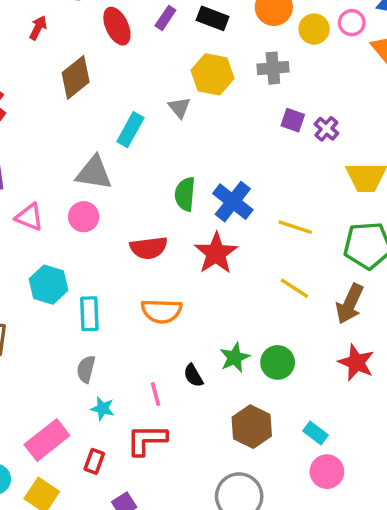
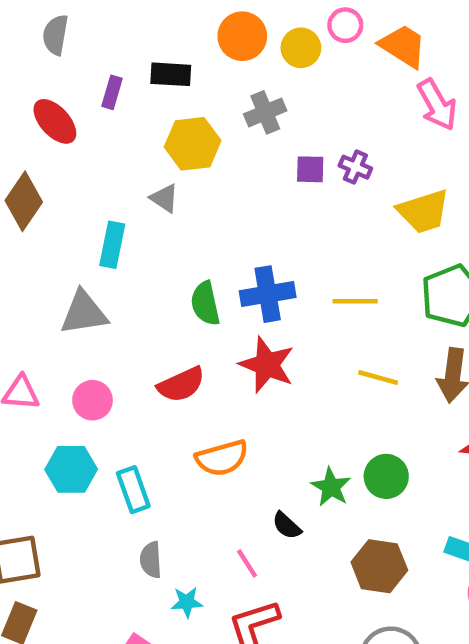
blue cross: (233, 202) -> (268, 294), turned -30
pink circle: (84, 217) -> (93, 400), moved

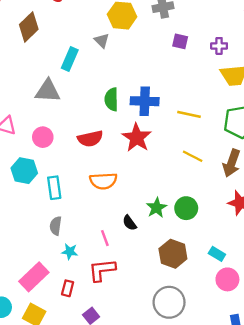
purple cross: (355, 167) -> (219, 46), moved, turned -35

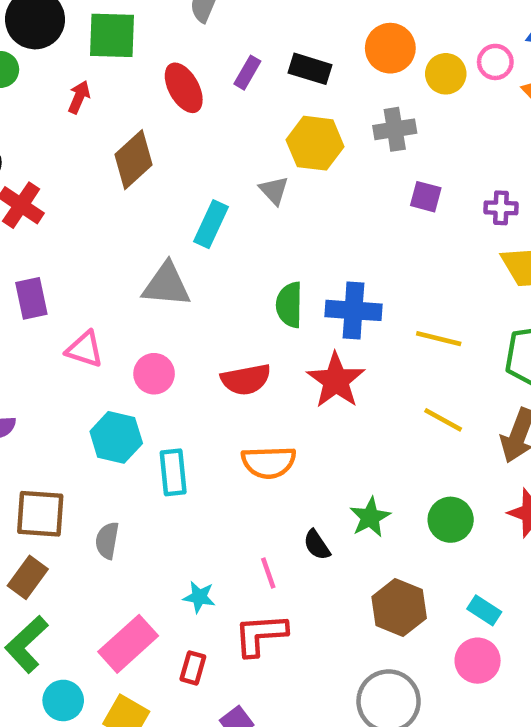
green circle: (186, 208) -> (451, 520), moved
gray semicircle: (56, 226) -> (107, 540), moved
pink circle: (227, 279) -> (478, 661), moved

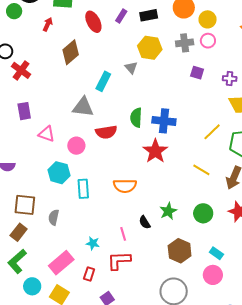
pink circle: (495, 62) -> (208, 41), moved
black rectangle: (310, 69) -> (149, 15), turned -30
yellow line: (439, 339) -> (212, 132), moved, turned -60
red semicircle: (246, 379) -> (106, 132), moved

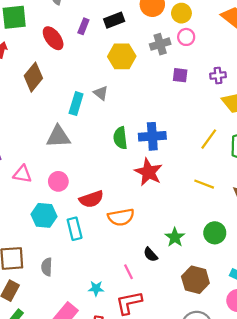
gray triangle: (131, 68) -> (101, 93), moved
red semicircle: (106, 132) -> (91, 199), moved

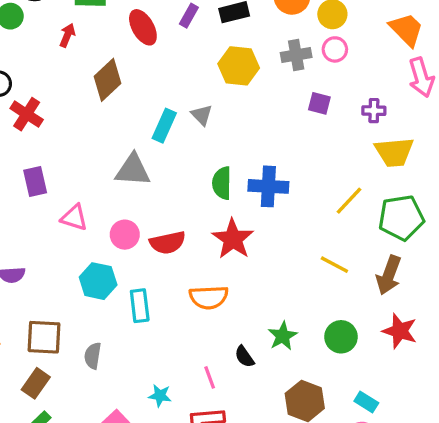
red star: (148, 172) -> (233, 239), moved
red semicircle: (91, 199) -> (168, 243), moved

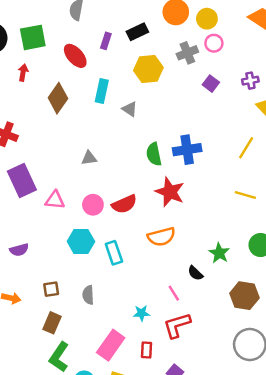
purple square: (319, 103) -> (211, 84), turned 35
cyan rectangle: (164, 126) -> (102, 91), moved
gray triangle: (133, 170) -> (89, 158), size x0.6
purple rectangle: (35, 181) -> (22, 180), size x1.5
brown square: (44, 337) -> (51, 289), size x0.6

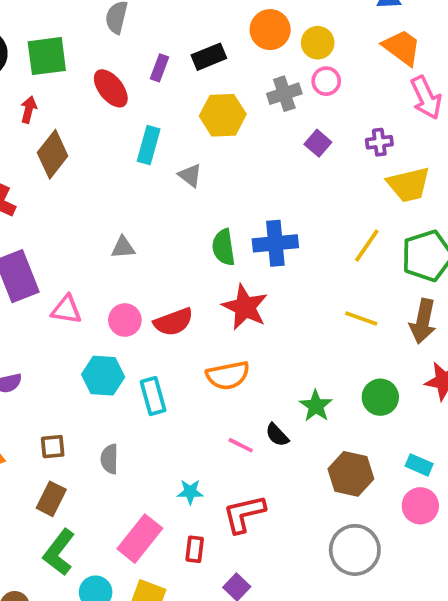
brown diamond: (58, 98) -> (53, 154), moved
pink line: (174, 293) -> (241, 445), moved, turned -35

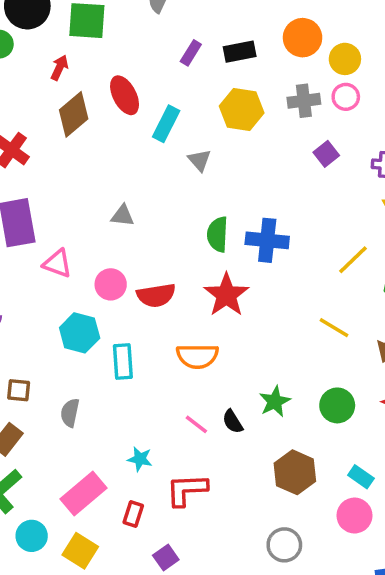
red ellipse: (111, 88) -> (125, 95), moved
gray circle: (355, 550) -> (284, 545), size x0.7

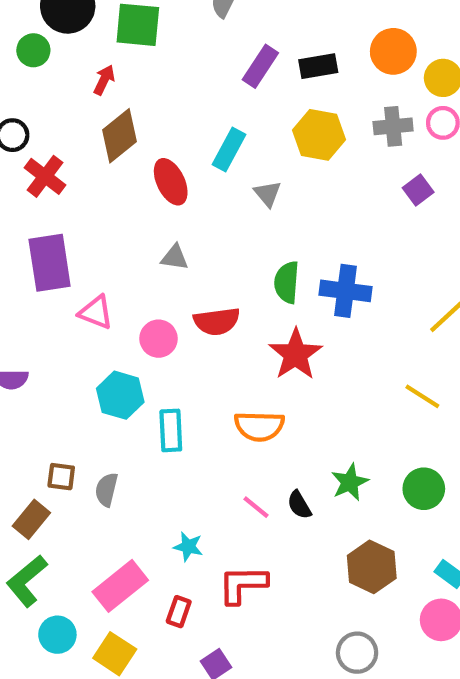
purple rectangle: (191, 53) -> (260, 66), size x1.4
red ellipse: (125, 95) -> (171, 182), moved
red semicircle: (156, 295) -> (217, 321), moved
brown square: (19, 390) -> (61, 477), moved

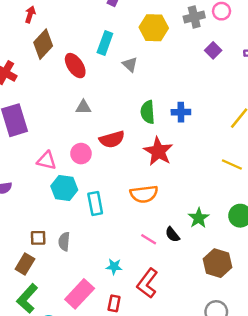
blue cross: (346, 291) -> (181, 112), size x0.7
pink triangle: (96, 312) -> (47, 161), moved
red L-shape: (243, 585) -> (147, 283), turned -44

